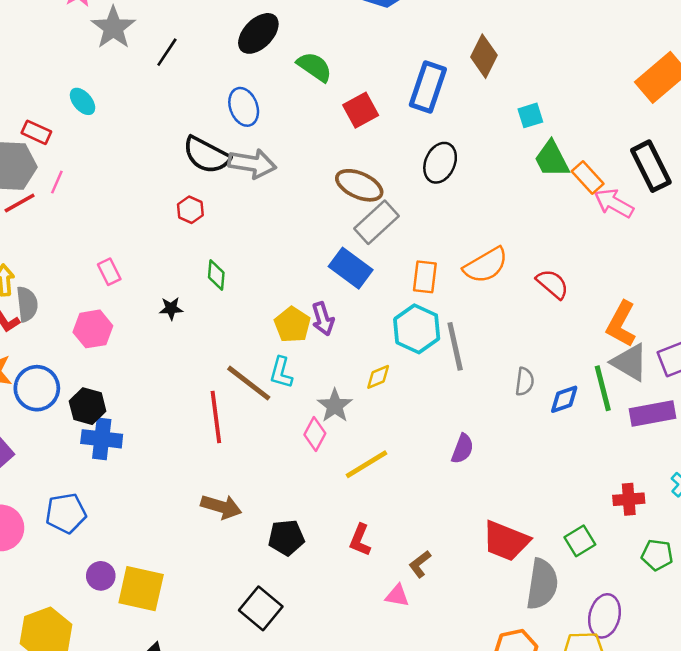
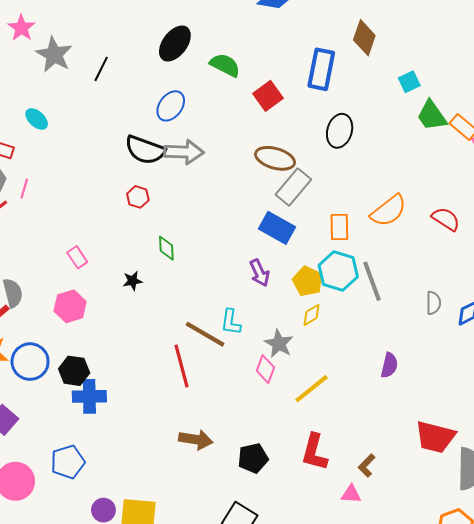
blue ellipse: (244, 107) -> (171, 106), turned 64
yellow pentagon: (292, 325) -> (308, 281), moved
red L-shape: (360, 540) -> (314, 452), size x1.4

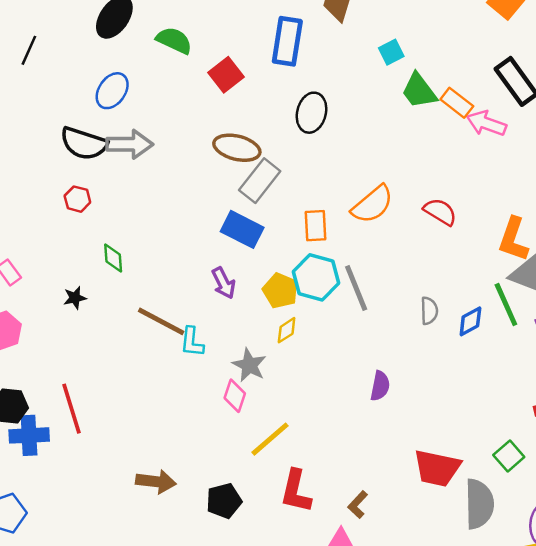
brown line: (205, 334) -> (161, 321), moved
red line: (182, 366) -> (71, 409), moved
yellow line: (311, 389) -> (270, 439), moved

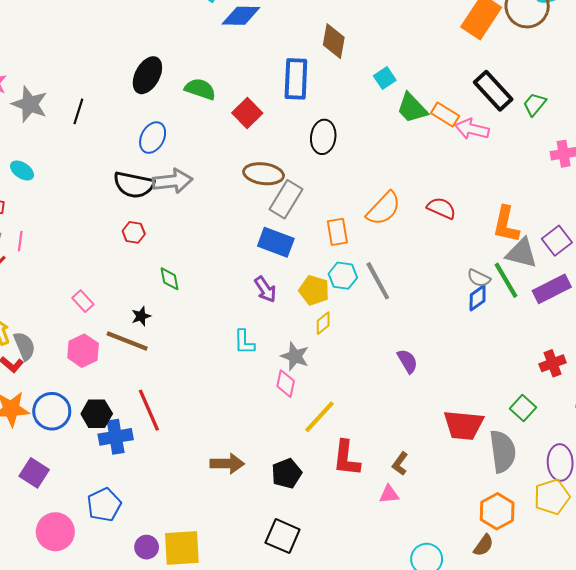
cyan hexagon: (316, 277) -> (343, 276), size x0.7
gray semicircle: (429, 311) -> (479, 278), moved, turned 125
brown line: (161, 321) -> (127, 341), moved
purple semicircle: (380, 386) -> (407, 361), turned -35

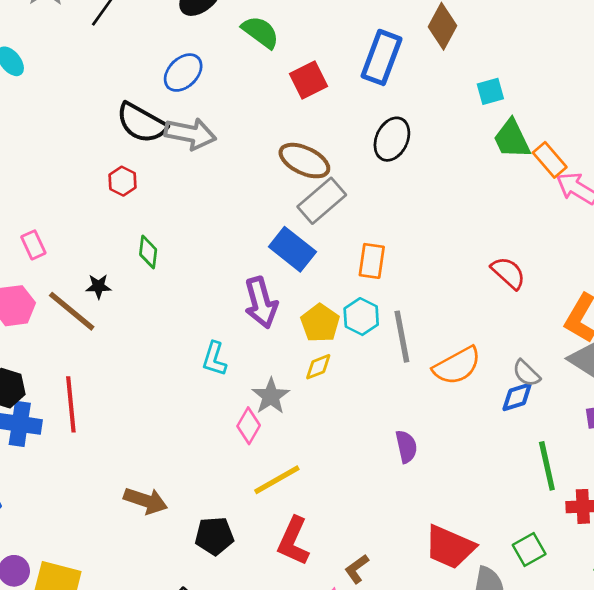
orange semicircle: (384, 209) -> (457, 366), moved
green line: (506, 280) -> (547, 466), moved
purple arrow: (265, 289) -> (261, 303), size x1.4

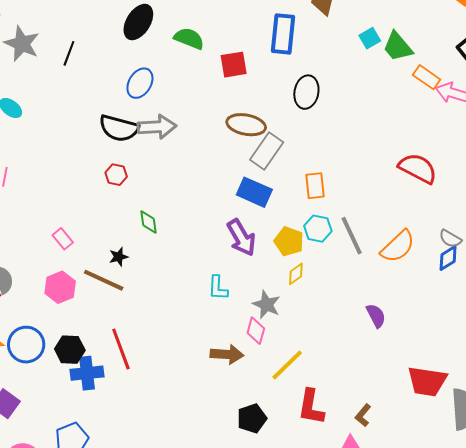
red square: (308, 80) -> (234, 65), turned 32
green trapezoid: (512, 139) -> (398, 47), moved
red semicircle: (508, 273) -> (418, 168), size x1.4
brown arrow: (146, 501) -> (227, 354), moved

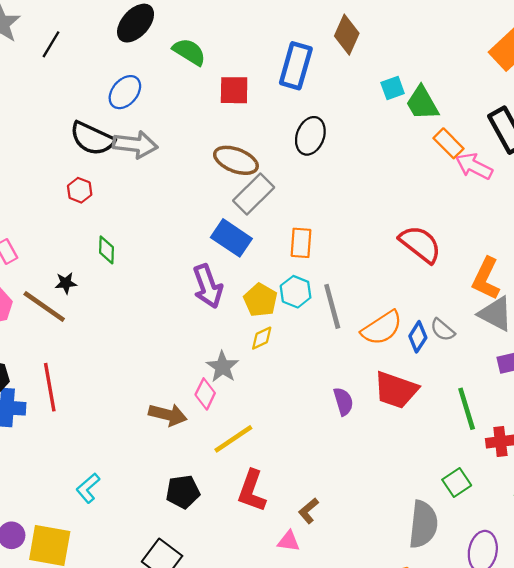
blue diamond: (448, 258) -> (418, 337), moved, turned -36
cyan L-shape: (218, 288) -> (88, 488), moved, turned 36
red trapezoid: (427, 381) -> (396, 390), moved

